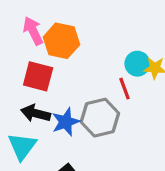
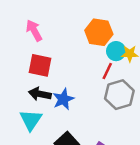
orange hexagon: (61, 41) -> (99, 32), moved
red line: (124, 89) -> (107, 71), turned 49
gray hexagon: (100, 118) -> (119, 95), moved

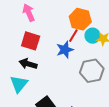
red line: (107, 71) -> (73, 36), moved
blue star: (63, 99) -> (65, 50), moved

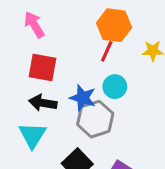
cyan circle: (93, 36) -> (115, 87), moved
blue star: (65, 50) -> (83, 98), moved, turned -30
gray hexagon: (92, 71) -> (95, 119), moved

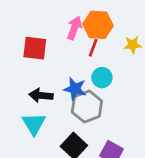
pink arrow: (34, 25) -> (74, 28), moved, turned 55
red square: (42, 68) -> (35, 48), moved

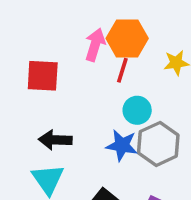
blue star: (75, 89) -> (122, 145), moved
gray hexagon: (87, 107) -> (158, 144), moved

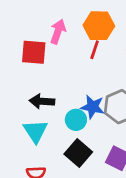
pink arrow: (95, 45) -> (58, 32), moved
cyan circle: (137, 110) -> (76, 120), moved

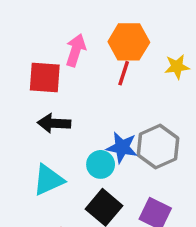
black arrow: (42, 101) -> (54, 123), moved
cyan triangle: (36, 131) -> (48, 180), turned 40

